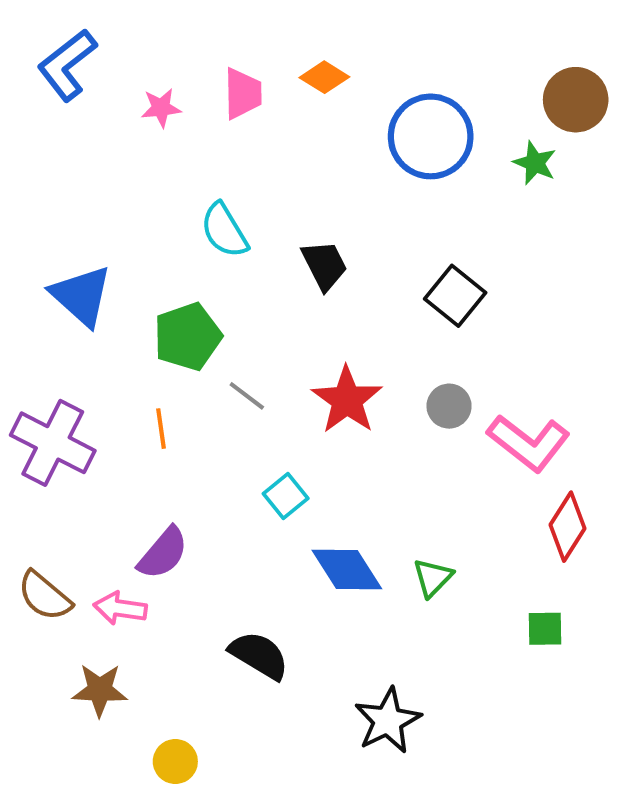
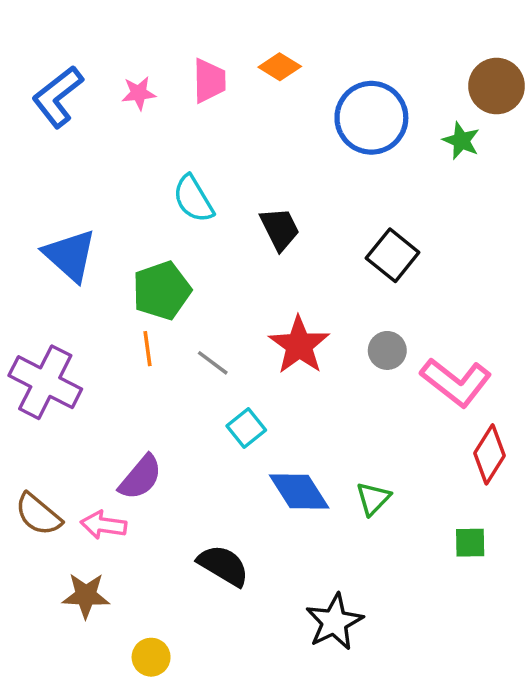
blue L-shape: (67, 65) -> (58, 97), moved
gray line: (247, 396) -> (213, 363), moved
orange line: (161, 429) -> (148, 349), moved

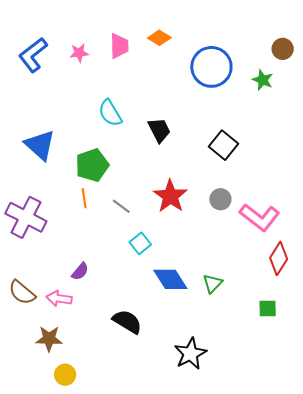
brown circle: (497, 86) -> (283, 49), size x0.7
purple semicircle: (140, 477) -> (80, 271), size x0.7
yellow circle: (151, 657) -> (65, 375), moved

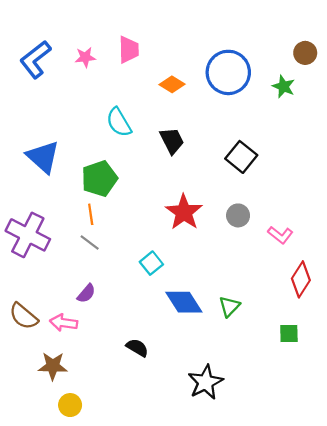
orange diamond: (159, 38) -> (172, 84), moved
gray line: (121, 206) -> (90, 243), moved
pink L-shape: (260, 217) -> (280, 235), size x0.6
black semicircle: (127, 322) -> (137, 348), size x0.7

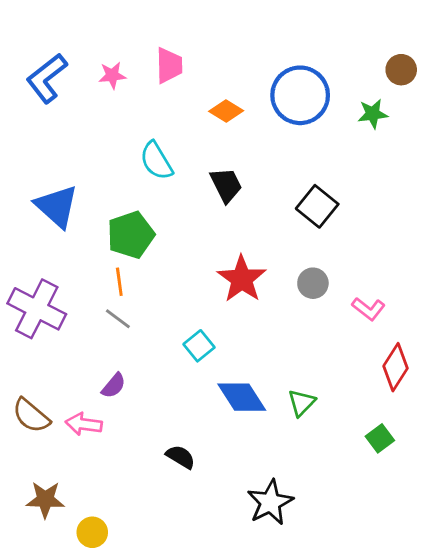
green star: (284, 86) -> (373, 114), turned -30
green square: (289, 334) -> (380, 438), turned -36
brown star: (53, 366) -> (45, 500), moved

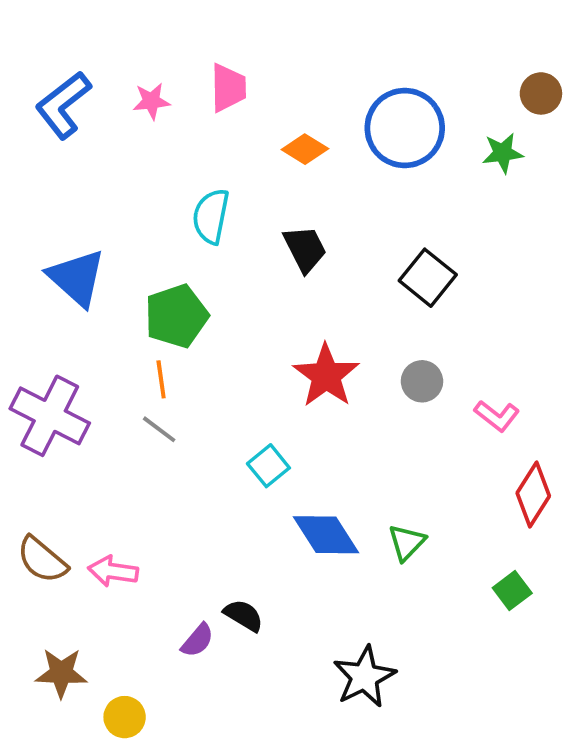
cyan semicircle: (156, 161) -> (211, 216), turned 42
purple semicircle: (114, 386) -> (197, 640), moved

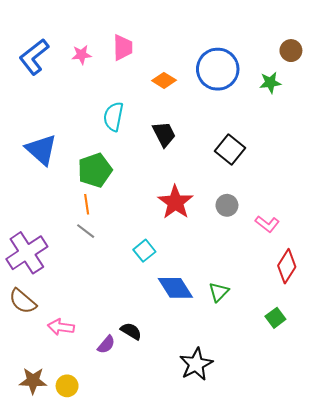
purple cross: (50, 416) -> (27, 253), moved, turned 30
pink arrow: (113, 571) -> (61, 327), moved
brown star: (61, 673) -> (33, 381), moved

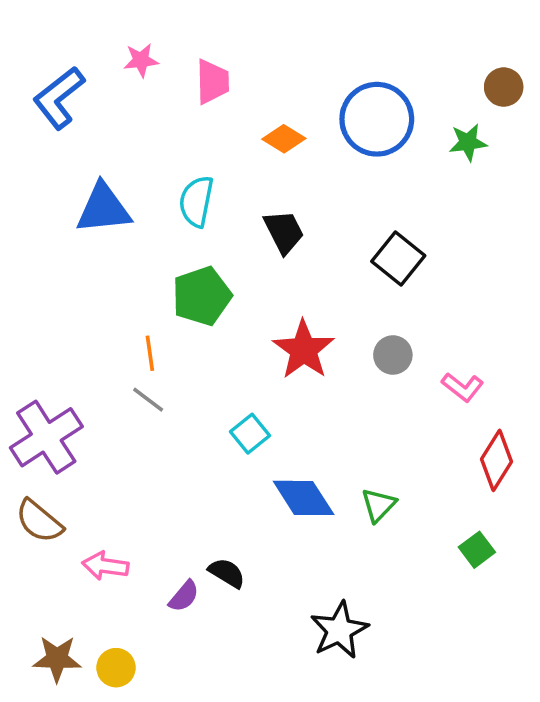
pink star: (82, 55) -> (141, 60), moved
blue triangle: (41, 150) -> (103, 209), moved, turned -48
green pentagon: (95, 170) -> (202, 296), moved

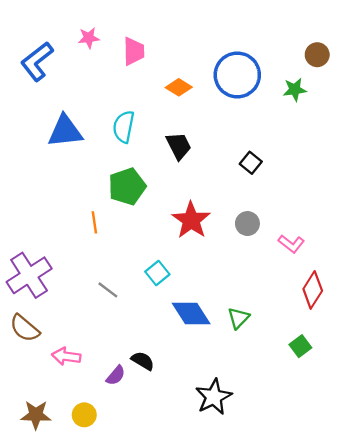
black square: (398, 259) -> (251, 163), size x0.7
gray line: (148, 400) -> (108, 290), moved
yellow circle: (116, 668) -> (84, 415), moved

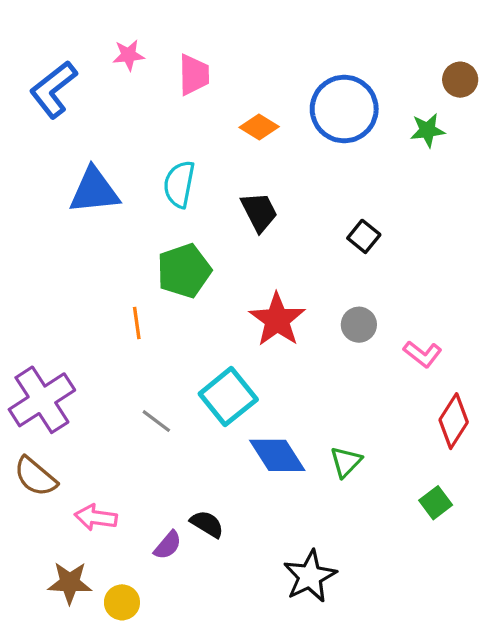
cyan square: (157, 273) -> (228, 397), size x1.6
brown star: (36, 415) -> (70, 583), moved

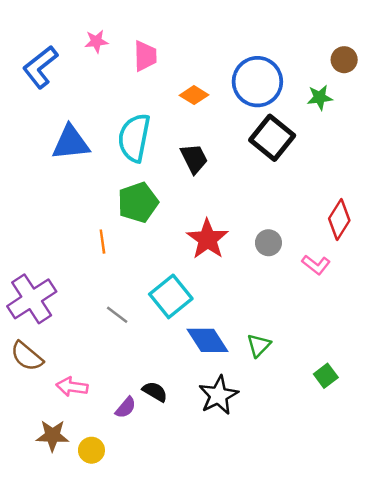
cyan semicircle: (179, 184) -> (134, 138), size x1.4
black square: (364, 236) -> (272, 138), moved, size x1.8
red diamond: (454, 421) -> (339, 220), moved
black star: (310, 576) -> (218, 395), moved

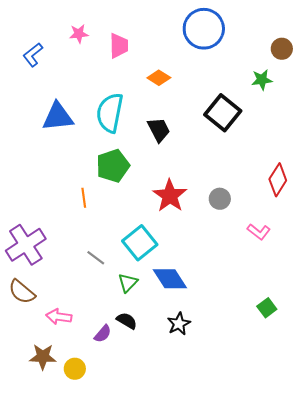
blue L-shape: (40, 67) -> (33, 55), size x0.7
blue circle: (257, 82) -> (204, 29), moved
pink L-shape: (316, 265) -> (259, 232), moved
green triangle: (259, 345) -> (128, 283), moved
black star: (218, 395) -> (179, 324), size x0.7

